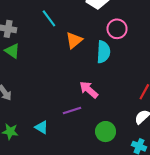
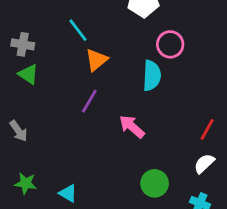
orange triangle: (74, 40) -> (96, 60), moved
purple line: (72, 111) -> (89, 101), moved, turned -42
cyan triangle: (42, 127) -> (68, 193), moved

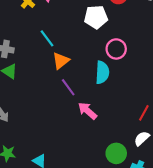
purple line: (89, 101) -> (68, 87), moved, turned -66
green circle: (155, 183) -> (116, 153), moved

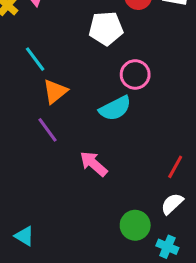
cyan semicircle: (102, 72) -> (115, 108), turned 60
purple line: (68, 87) -> (47, 130), moved

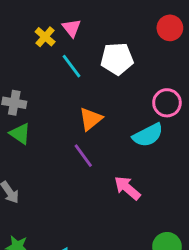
white pentagon: (106, 28) -> (117, 59), moved
cyan line: (35, 59) -> (72, 66), moved

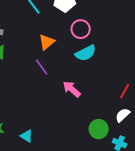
pink circle: (167, 103) -> (81, 29), moved

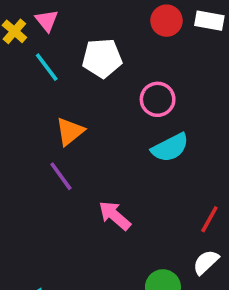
pink circle: (81, 29) -> (158, 99), moved
cyan semicircle: (86, 53) -> (170, 148), moved

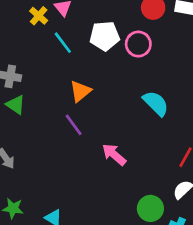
pink circle: (158, 99) -> (138, 44), moved
cyan semicircle: (170, 148) -> (156, 103), turned -108

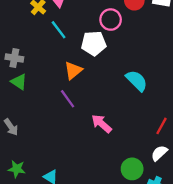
white pentagon: (105, 36) -> (94, 43), moved
pink circle: (138, 44) -> (111, 20), moved

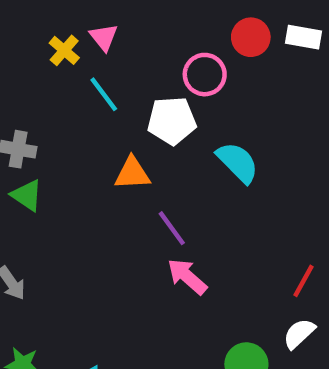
orange triangle: (73, 70) -> (132, 173), turned 36
cyan semicircle: (137, 81) -> (238, 162), moved
purple line: (68, 99) -> (172, 228), moved

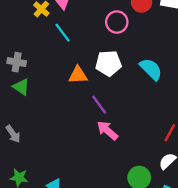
white pentagon: (172, 121) -> (109, 63), moved
cyan semicircle: (238, 162) -> (151, 69), moved

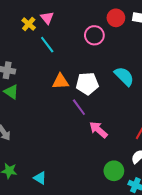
white pentagon: (109, 63) -> (87, 84), moved
pink arrow: (107, 130) -> (98, 130), moved

